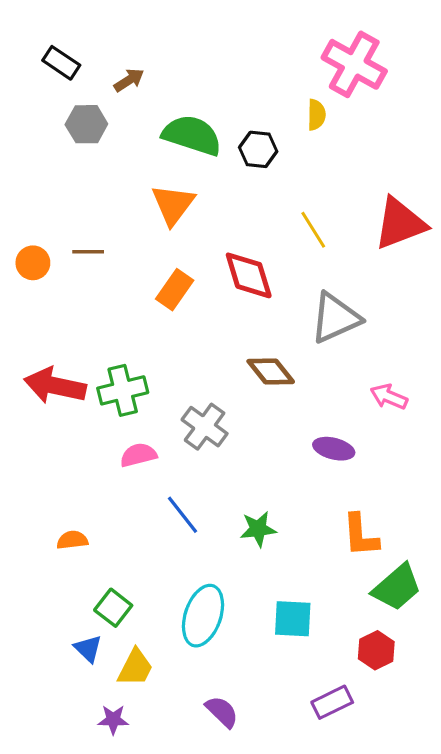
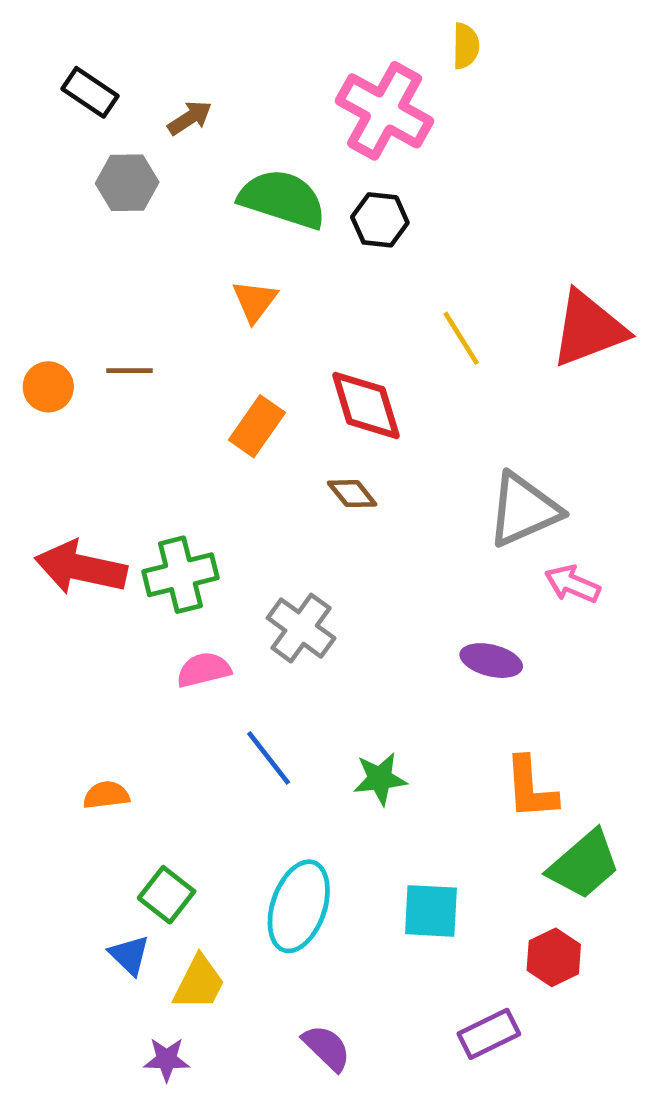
pink cross: (354, 64) -> (385, 111), moved
yellow semicircle: (316, 115) -> (466, 46), moved
orange triangle: (173, 205) -> (255, 301), size x0.7
gray triangle: (335, 318) -> (524, 510), moved
brown diamond: (271, 371) -> (352, 494), moved, size x0.7

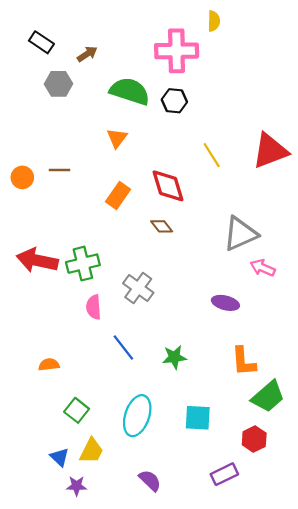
pink cross: (385, 111) -> (177, 51), turned -30
pink semicircle: (204, 670) -> (94, 307), turned -80
blue triangle: (129, 955) -> (60, 457), moved

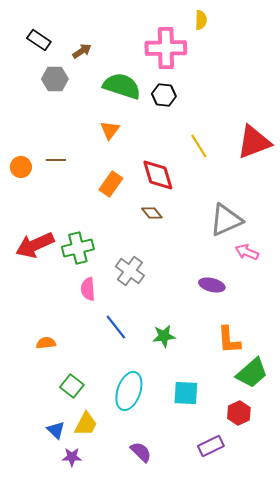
red arrow: (37, 260) -> (35, 245), turned -36

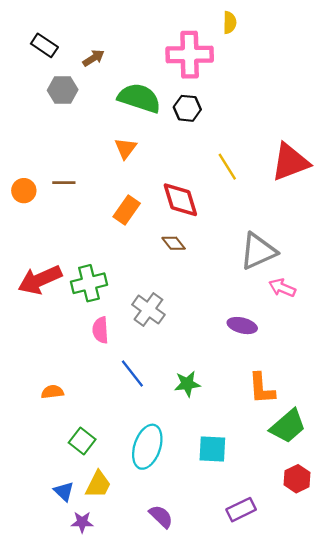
red hexagon: (239, 413) -> (297, 479), moved

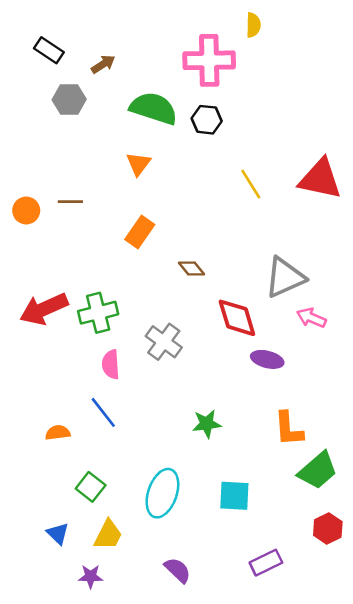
red triangle: (290, 162) -> (320, 179), turned 33
red diamond: (180, 200) -> (237, 318), moved
blue line: (132, 374) -> (103, 412), moved
blue triangle: (64, 491) -> (58, 534), moved

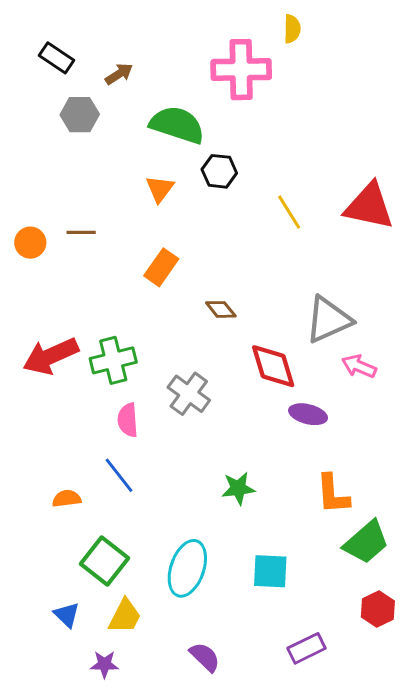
black hexagon: (207, 120) -> (219, 171), moved
green square: (91, 487) -> (104, 561), size x1.4

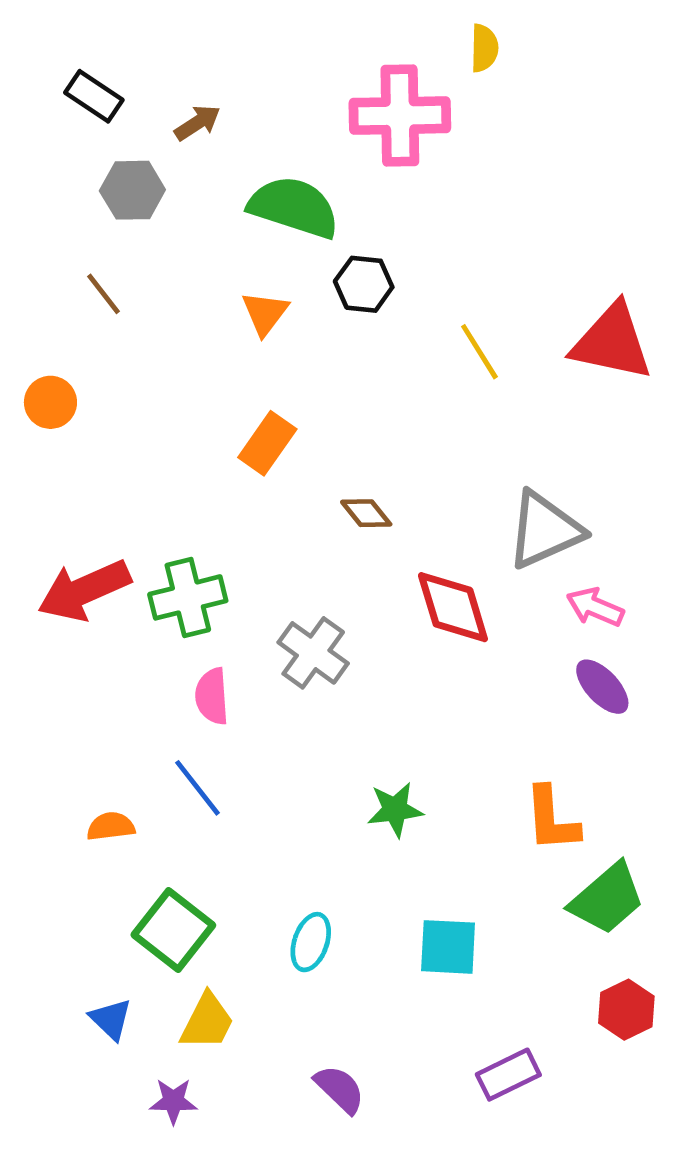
brown line: (81, 232) -> (103, 294), moved, turned 52
purple ellipse: (308, 414) -> (602, 687), moved, turned 33
cyan ellipse: (187, 568) -> (311, 942), size x0.6

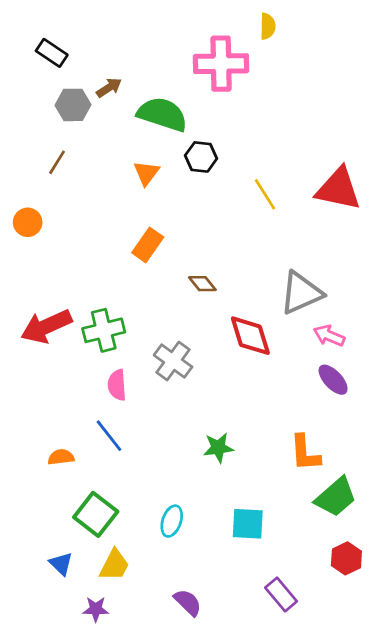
brown arrow: (197, 123) -> (109, 88), moved
brown line: (103, 294) -> (57, 162), turned 70
purple rectangle: (508, 1075) -> (281, 594), turned 76

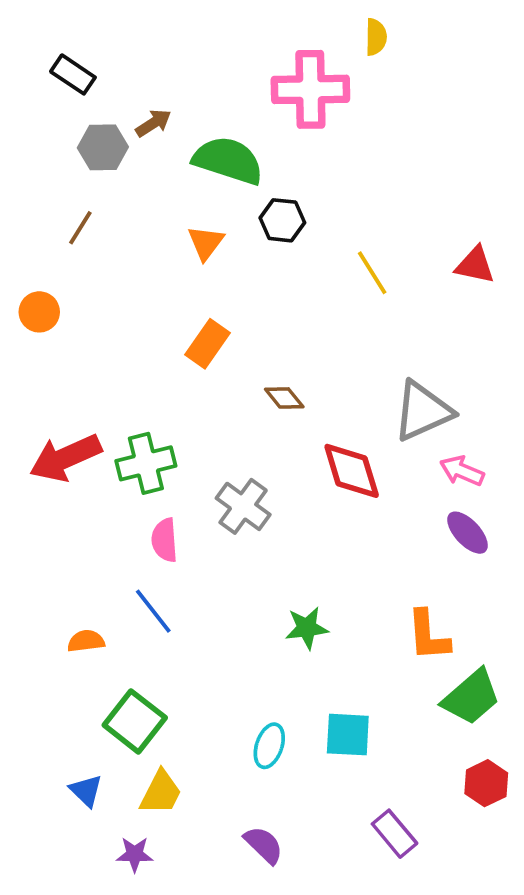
red triangle: (338, 189) -> (475, 265), size x0.6
cyan ellipse: (172, 521) -> (269, 746), moved

